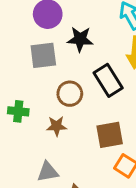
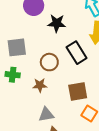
gray square: (43, 55) -> (17, 47), moved
gray triangle: (48, 172) -> (46, 115), moved

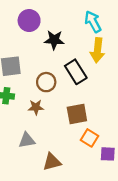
gray triangle: (46, 115) -> (27, 140), moved

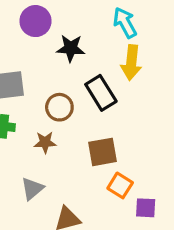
gray triangle: (27, 140) -> (32, 189), turned -30

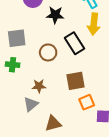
brown star: (45, 142) -> (39, 86), moved
orange square: (120, 185) -> (87, 102), turned 35

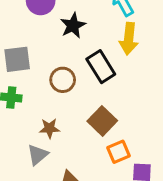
black star: (55, 15) -> (73, 25), turned -30
brown square: (76, 81) -> (102, 121), turned -36

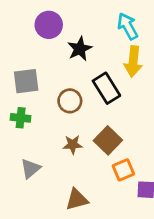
brown star: (49, 128) -> (73, 145), moved
gray triangle: (38, 155) -> (30, 169), moved

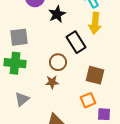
brown circle: (70, 101) -> (58, 62), moved
green cross: (21, 118) -> (15, 63), size x1.5
brown square: (108, 140) -> (95, 75), moved, turned -30

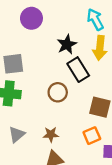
black star: (57, 14) -> (67, 44), moved
brown star: (52, 82) -> (51, 134), moved

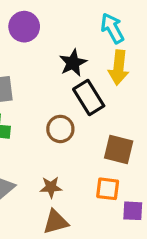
orange square: (92, 136) -> (108, 189), turned 30

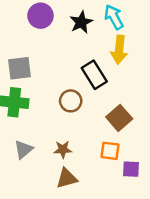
black star: (73, 63) -> (81, 22), moved
brown square: (119, 149) -> (119, 118), turned 35

